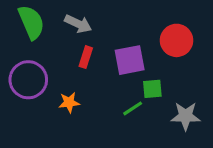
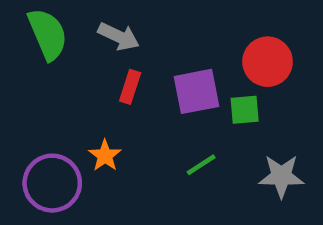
purple circle: (28, 80) -> (52, 183), moved
green square: (152, 89) -> (245, 110), moved
orange star: (69, 102) -> (105, 156), turned -30

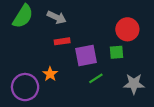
green semicircle: (48, 34) -> (23, 16), turned 55
red rectangle: (130, 87) -> (62, 41), turned 64
purple square: (197, 91) -> (86, 55), moved

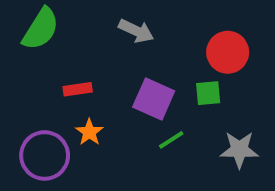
gray arrow: (57, 17) -> (136, 31), moved
red rectangle: (62, 41) -> (78, 89), moved
purple square: (86, 55) -> (154, 99), turned 35

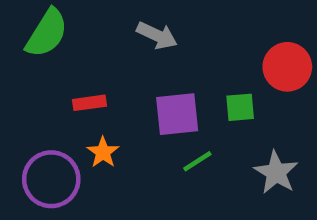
red circle: (228, 52) -> (287, 67), moved
purple square: (154, 99) -> (177, 114), turned -30
gray star: (239, 150) -> (276, 173), turned 30

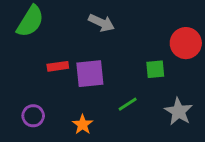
purple square: (177, 114) -> (90, 74), moved
orange star: (103, 152) -> (83, 124), moved
purple circle: (51, 179) -> (33, 116), size x0.6

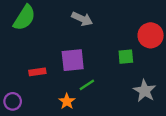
red rectangle: (58, 66) -> (37, 72), moved
green line: (128, 104) -> (87, 85), moved
purple circle: (33, 116) -> (13, 101), moved

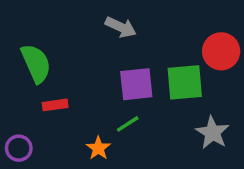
green semicircle: (24, 18) -> (36, 63), moved, turned -56
green square: (126, 57) -> (185, 82), size x1.6
purple square: (73, 60) -> (136, 84), moved

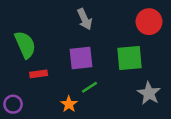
gray arrow: (121, 27) -> (85, 19), turned 40
red circle: (221, 51) -> (149, 22), moved
purple square: (136, 84) -> (81, 58), moved

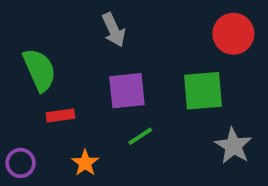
gray arrow: (85, 19) -> (114, 30), moved
orange star: (69, 104) -> (85, 163), moved

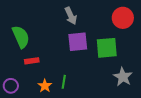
gray arrow: (114, 30) -> (71, 16), moved
purple square: (127, 91) -> (78, 42), moved
green line: (140, 136) -> (64, 82), moved, turned -48

